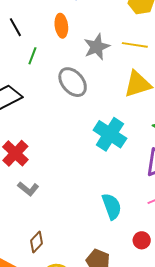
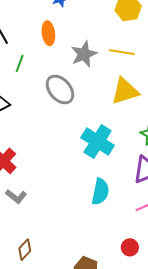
cyan semicircle: (112, 206) -> (100, 192), moved, turned 32

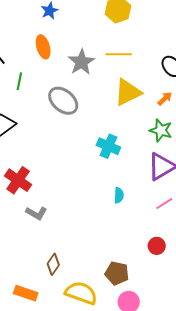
cyan cross: (98, 142) -> (108, 146), size x0.7
cyan semicircle: (100, 192) -> (119, 195), size x0.6

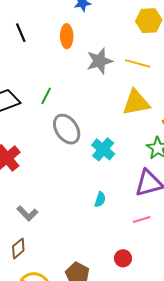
green line: (19, 81) -> (46, 96), moved
gray ellipse: (63, 101) -> (67, 129), moved
gray L-shape: (36, 213) -> (27, 213), moved

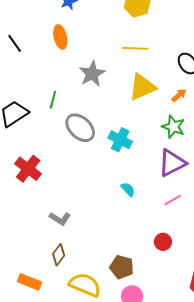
gray star: (100, 61) -> (92, 74), moved
cyan semicircle: (100, 199) -> (128, 189), turned -49

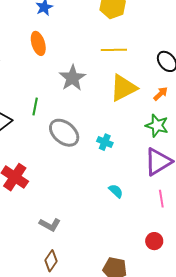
cyan cross: (120, 140) -> (105, 142), size x0.7
pink line: (173, 200) -> (161, 199), turned -66

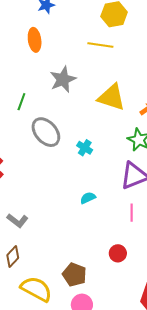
yellow line: (114, 50) -> (100, 45), moved
yellow triangle: (123, 88) -> (112, 97), turned 36
cyan semicircle: (116, 191) -> (88, 198), turned -77

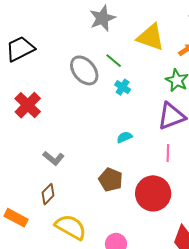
green line: (21, 102) -> (114, 61), moved, turned -72
red circle: (118, 253) -> (153, 193), size x2.0
brown pentagon: (74, 275) -> (111, 180), moved

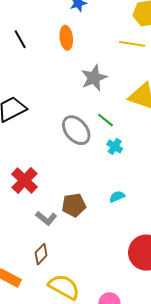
red cross: (28, 105) -> (24, 180), moved
brown pentagon: (111, 180) -> (74, 205), moved, turned -30

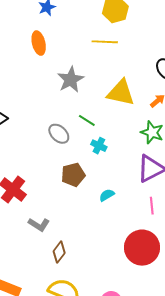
gray ellipse: (76, 130) -> (59, 134), size x0.7
brown pentagon: (74, 205) -> (73, 175), moved
brown diamond: (41, 254) -> (59, 252), moved

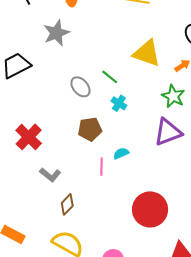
gray star: (71, 80) -> (56, 33), moved
pink line: (152, 206) -> (102, 167), moved

